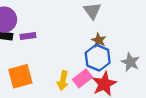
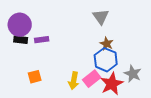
gray star: (130, 62) -> (133, 74), moved
orange square: (20, 76) -> (35, 77), size x0.6

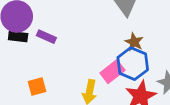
purple rectangle: (42, 40) -> (46, 37), turned 32
pink rectangle: (92, 79) -> (112, 72), moved

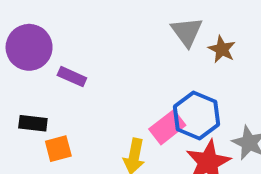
black rectangle: (18, 37) -> (33, 123), moved
brown star: (134, 42) -> (222, 49), moved

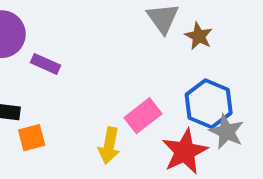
blue hexagon: (196, 115) -> (209, 104), moved

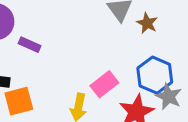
orange square: (32, 138) -> (19, 101), size x1.4

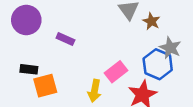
purple rectangle: (30, 45) -> (65, 39), moved
gray star: (169, 97) -> (170, 48), moved

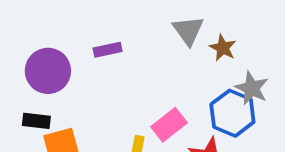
purple circle: (26, 20) -> (48, 71), moved
purple rectangle: (65, 39) -> (108, 50), moved, turned -36

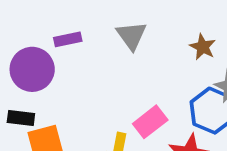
gray triangle: (188, 31) -> (131, 36), moved
purple rectangle: (108, 50) -> (68, 39), moved

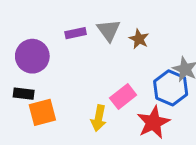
purple rectangle: (68, 39) -> (76, 33), moved
brown star: (203, 47) -> (139, 39), moved

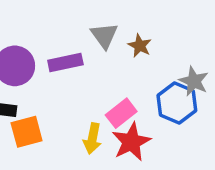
purple rectangle: (76, 33) -> (65, 63), moved, size x1.4
red star: (153, 122) -> (131, 142), moved

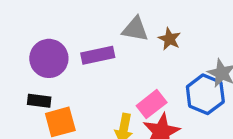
gray triangle: (104, 35) -> (135, 29), turned -44

